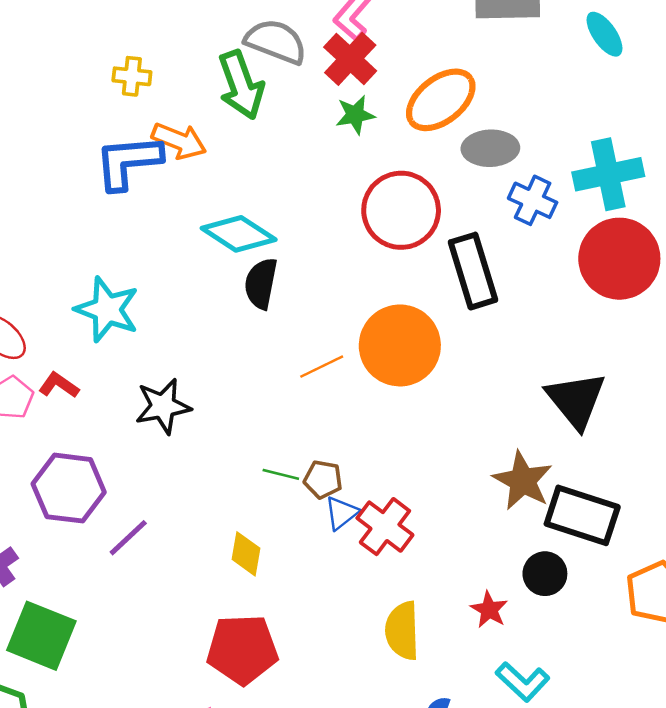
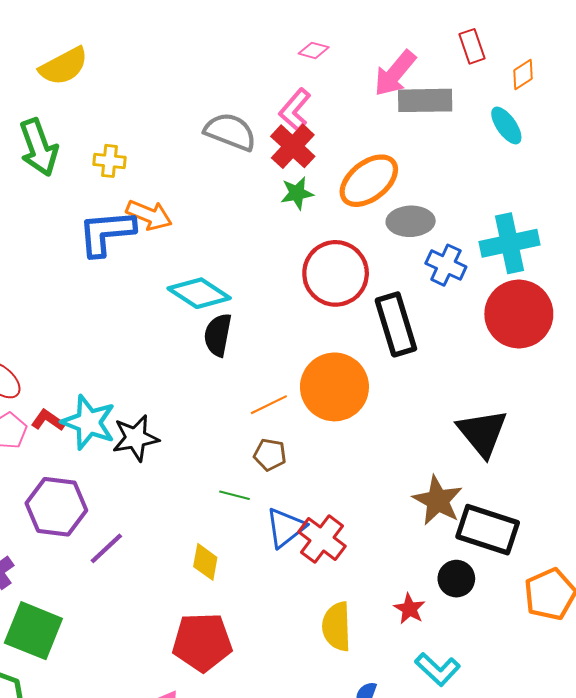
green arrow: (241, 85) -> (39, 147), moved
cyan star: (107, 309) -> (89, 422), moved
brown pentagon: (323, 479) -> (270, 455), moved
blue triangle: (342, 513) -> (286, 528), size x1.4

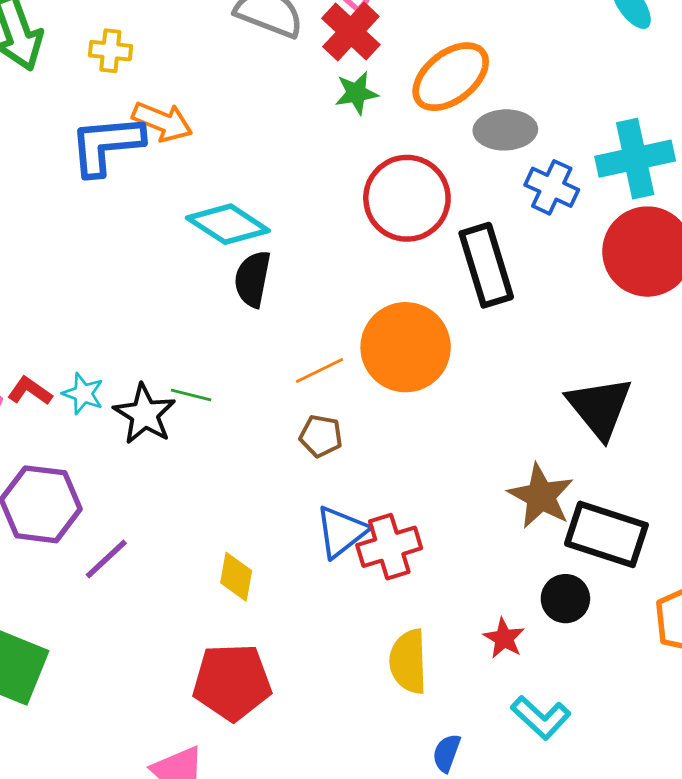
cyan star: (89, 422) -> (83, 394), size x0.6
black star: (136, 438) -> (145, 414), turned -30
green line: (234, 495) -> (191, 395), moved
red cross: (322, 539) -> (389, 547), turned 36

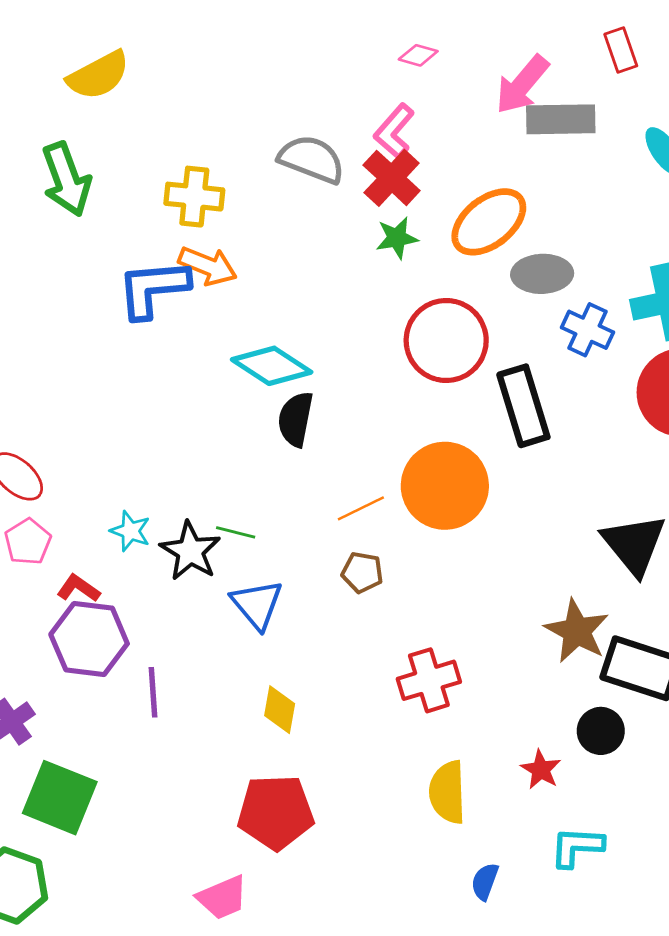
yellow cross: (110, 51) -> (194, 197), moved, size x1.4
red L-shape: (30, 391) -> (78, 588), moved
blue triangle: (341, 532) -> (257, 604), moved, turned -32
purple line: (106, 559) -> (153, 692), turned -51
cyan L-shape: (541, 717) -> (577, 847), turned 140

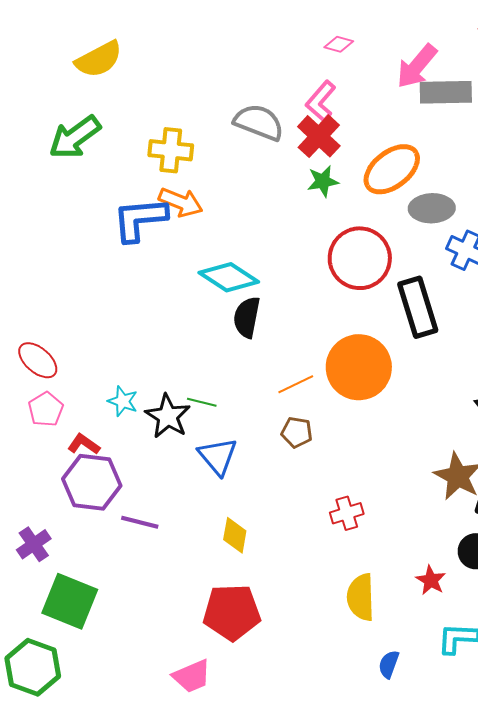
green arrow: (66, 179) -> (75, 137), turned 74
red cross: (429, 680) -> (347, 513), size x0.7
purple line: (153, 692) -> (140, 522), turned -72

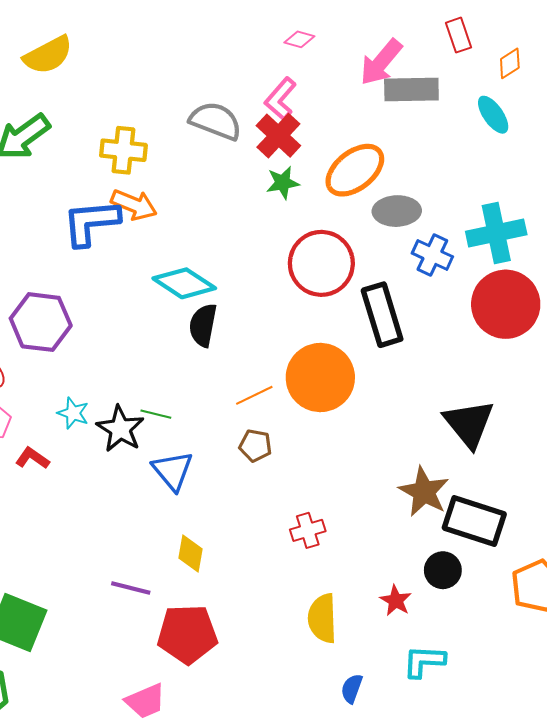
purple hexagon: (92, 482) -> (41, 322), moved
purple line: (140, 522) -> (131, 588), moved

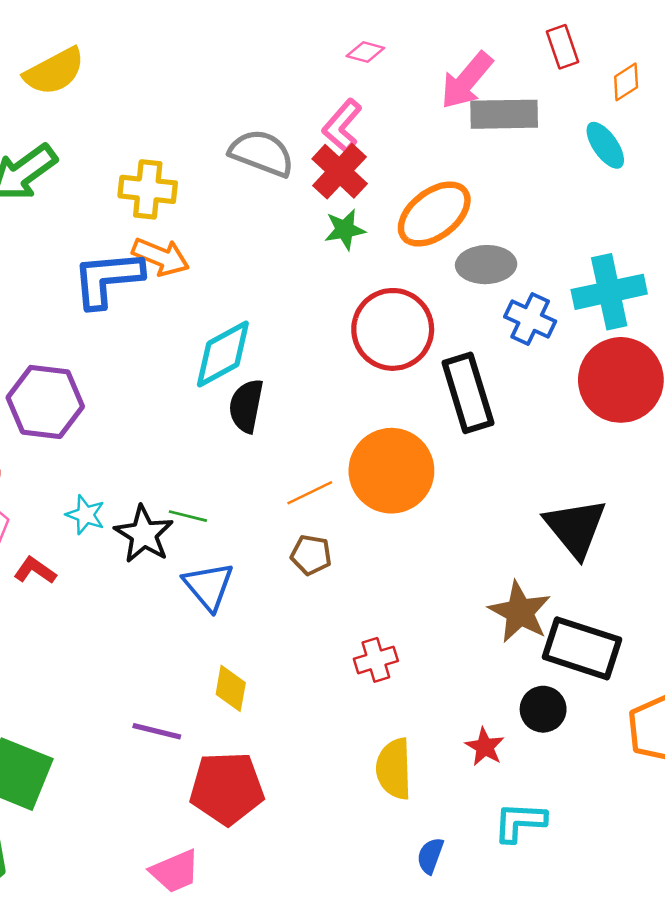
cyan diamond: (184, 283) -> (223, 354), turned -62

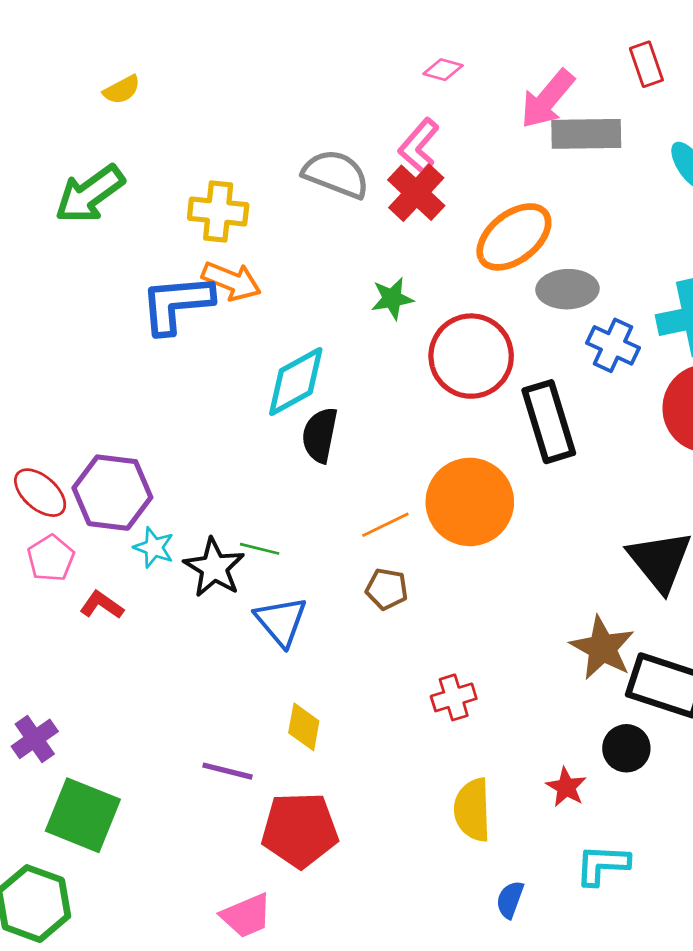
yellow semicircle: (54, 71) -> (122, 90), size x0.6
green star: (345, 230) -> (392, 299), moved
purple hexagon: (45, 402) -> (112, 493), moved

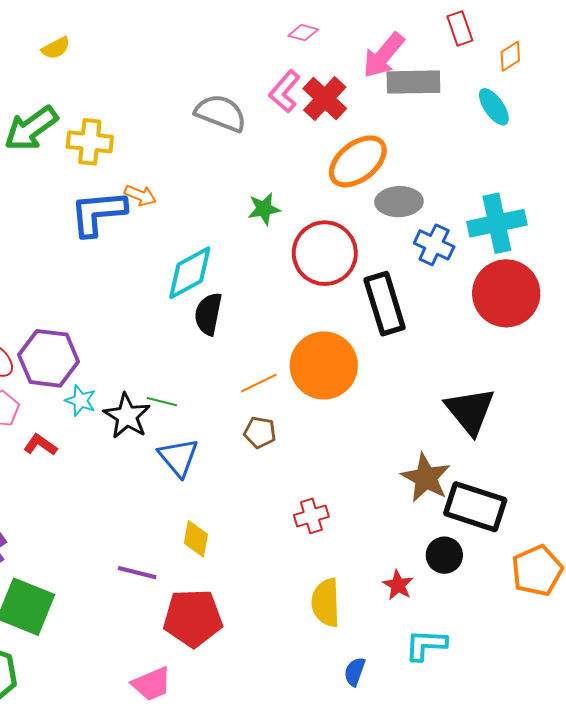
red cross: (416, 193) -> (325, 99), moved
yellow cross: (218, 212) -> (90, 142), moved
orange arrow: (232, 281) -> (140, 195), size x0.7

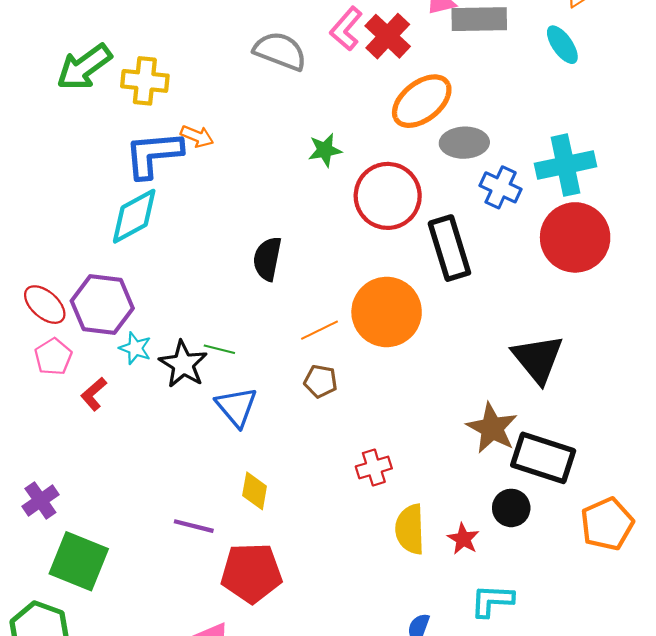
cyan diamond: (190, 273) -> (134, 216), moved
red L-shape: (40, 445) -> (94, 394), turned -76
yellow semicircle: (326, 603) -> (410, 529), moved

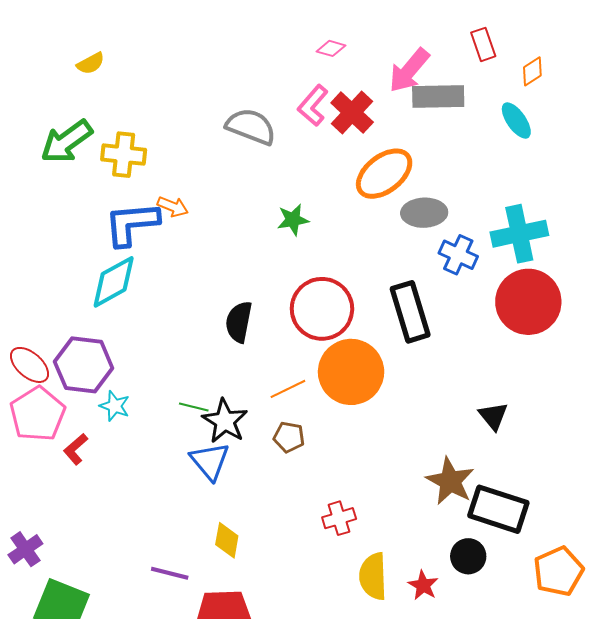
red circle: (388, 196) -> (322, 309), moved
pink pentagon: (53, 357) -> (38, 414), size x1.6
black triangle: (538, 359) -> (493, 416), size x0.6
black star: (183, 364) -> (225, 421), moved

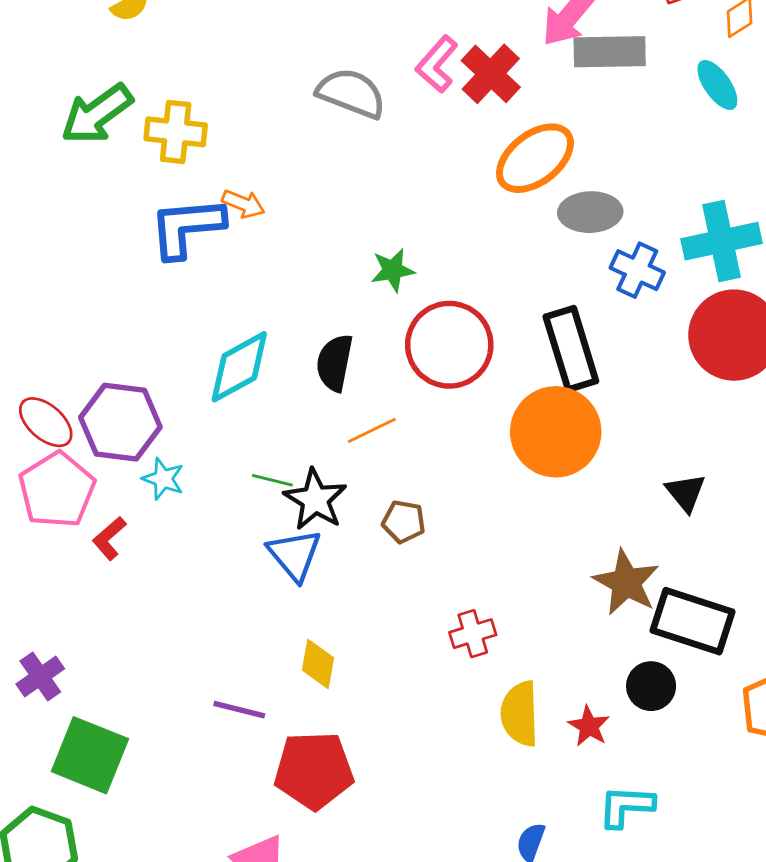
green star: (293, 220) -> (393, 270), moved
cyan diamond: (114, 282) -> (239, 367), moved
orange circle: (351, 372) -> (556, 432), moved
orange line: (288, 389) -> (372, 430), moved

